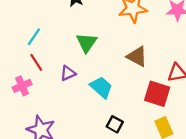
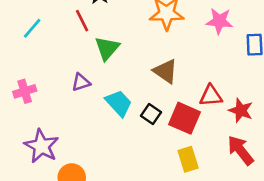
cyan line: (34, 37) -> (32, 28), moved
red line: (36, 62) -> (82, 21), moved
black square: (115, 124) -> (151, 114), moved

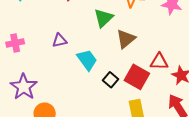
green triangle: (107, 48) -> (103, 18), moved
brown triangle: (165, 71) -> (126, 39), turned 40
black square: (151, 114) -> (110, 80), moved

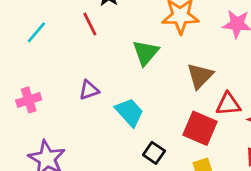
brown triangle: (126, 39) -> (200, 76), moved
black square: (110, 80) -> (154, 153), moved

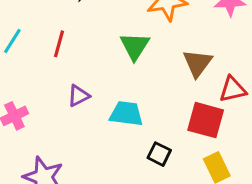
red line: (90, 24) -> (59, 44), moved, turned 50
cyan trapezoid: (129, 112) -> (126, 114), turned -32

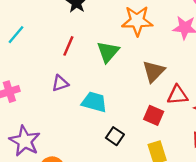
red line: (59, 44) -> (68, 46), moved
red square: (206, 120) -> (154, 115), size x0.7

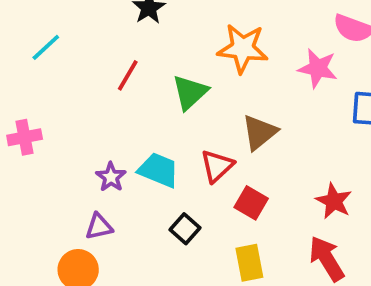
purple triangle: (60, 83) -> (99, 227), moved
red triangle: (177, 95) -> (217, 166), moved, turned -45
purple star: (25, 141) -> (111, 177), moved, size x0.6

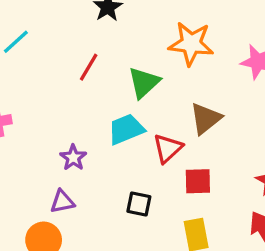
cyan trapezoid: (158, 170) -> (126, 129), moved, turned -45
red square: (251, 203) -> (198, 181), turned -32
black square: (185, 229) -> (139, 204), turned -30

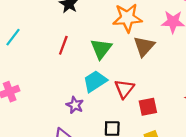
brown triangle: (206, 119) -> (144, 46), moved
purple star: (73, 158) -> (75, 105), moved

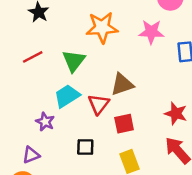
red line: (63, 45) -> (33, 57), turned 42
brown triangle: (144, 46) -> (122, 84), moved, turned 30

